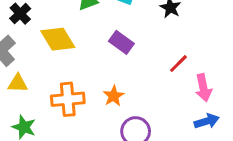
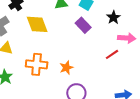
purple rectangle: (121, 42) -> (83, 25), moved
pink arrow: (203, 88) -> (127, 38), moved, turned -84

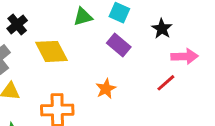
orange star: (66, 68) -> (106, 89), moved

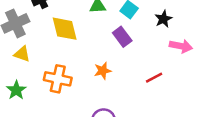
black star: (162, 29) -> (163, 19), moved
pink arrow: (185, 56) -> (181, 46), moved

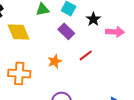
black star: (163, 19) -> (93, 19), moved
red line: (154, 78) -> (86, 55), moved

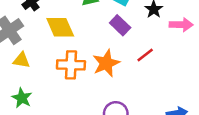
orange star: (55, 61) -> (106, 63), size x1.5
orange cross: (19, 73) -> (71, 65), moved

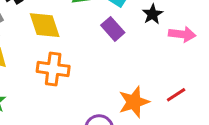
red line: (145, 55) -> (176, 95), moved
orange star: (106, 63) -> (134, 102), moved

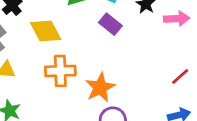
orange star: (134, 102) -> (100, 88), moved

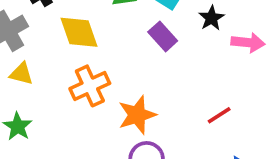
orange cross: (60, 71) -> (90, 86), turned -32
red line: (180, 77) -> (219, 115), moved

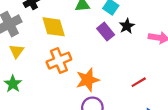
black star: (211, 18) -> (127, 26), moved
yellow triangle: (21, 74) -> (17, 51), turned 49

